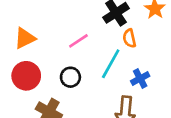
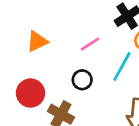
red circle: (26, 76) -> (30, 93), moved

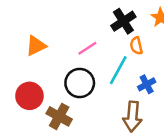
black circle: (82, 80) -> (80, 83), size x1.5

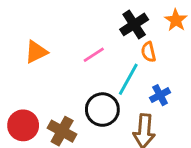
black circle: (80, 83) -> (102, 110), moved
red circle: (29, 96) -> (23, 125), moved

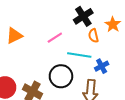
orange star: (176, 20) -> (113, 24), moved
cyan line: (128, 79) -> (79, 55), turned 70

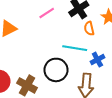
pink line: (55, 38) -> (47, 13), moved

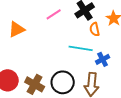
black circle: (56, 70) -> (63, 82), moved

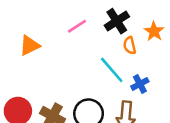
cyan line: (81, 48) -> (112, 70), turned 40

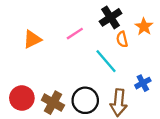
pink line: (77, 26) -> (75, 34), moved
blue cross: (140, 84) -> (143, 83), moved

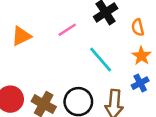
orange star: (144, 27) -> (141, 56), moved
orange semicircle: (122, 39) -> (138, 27), moved

